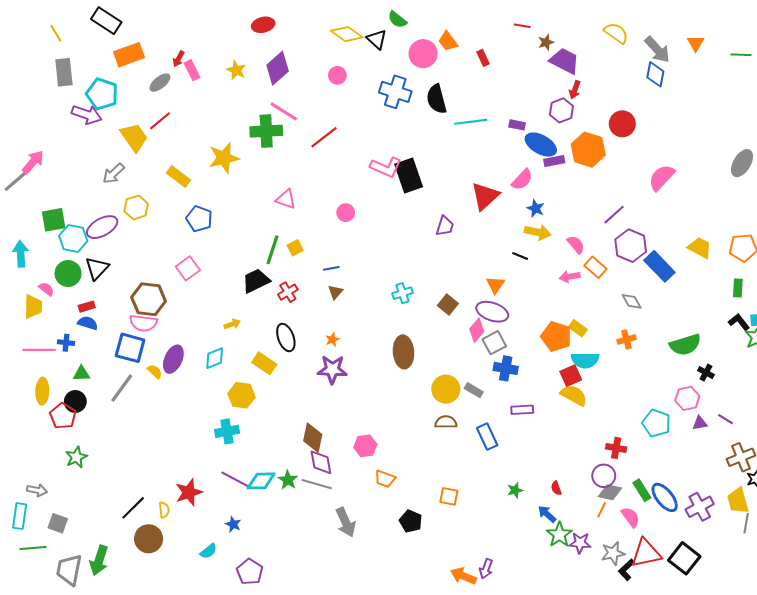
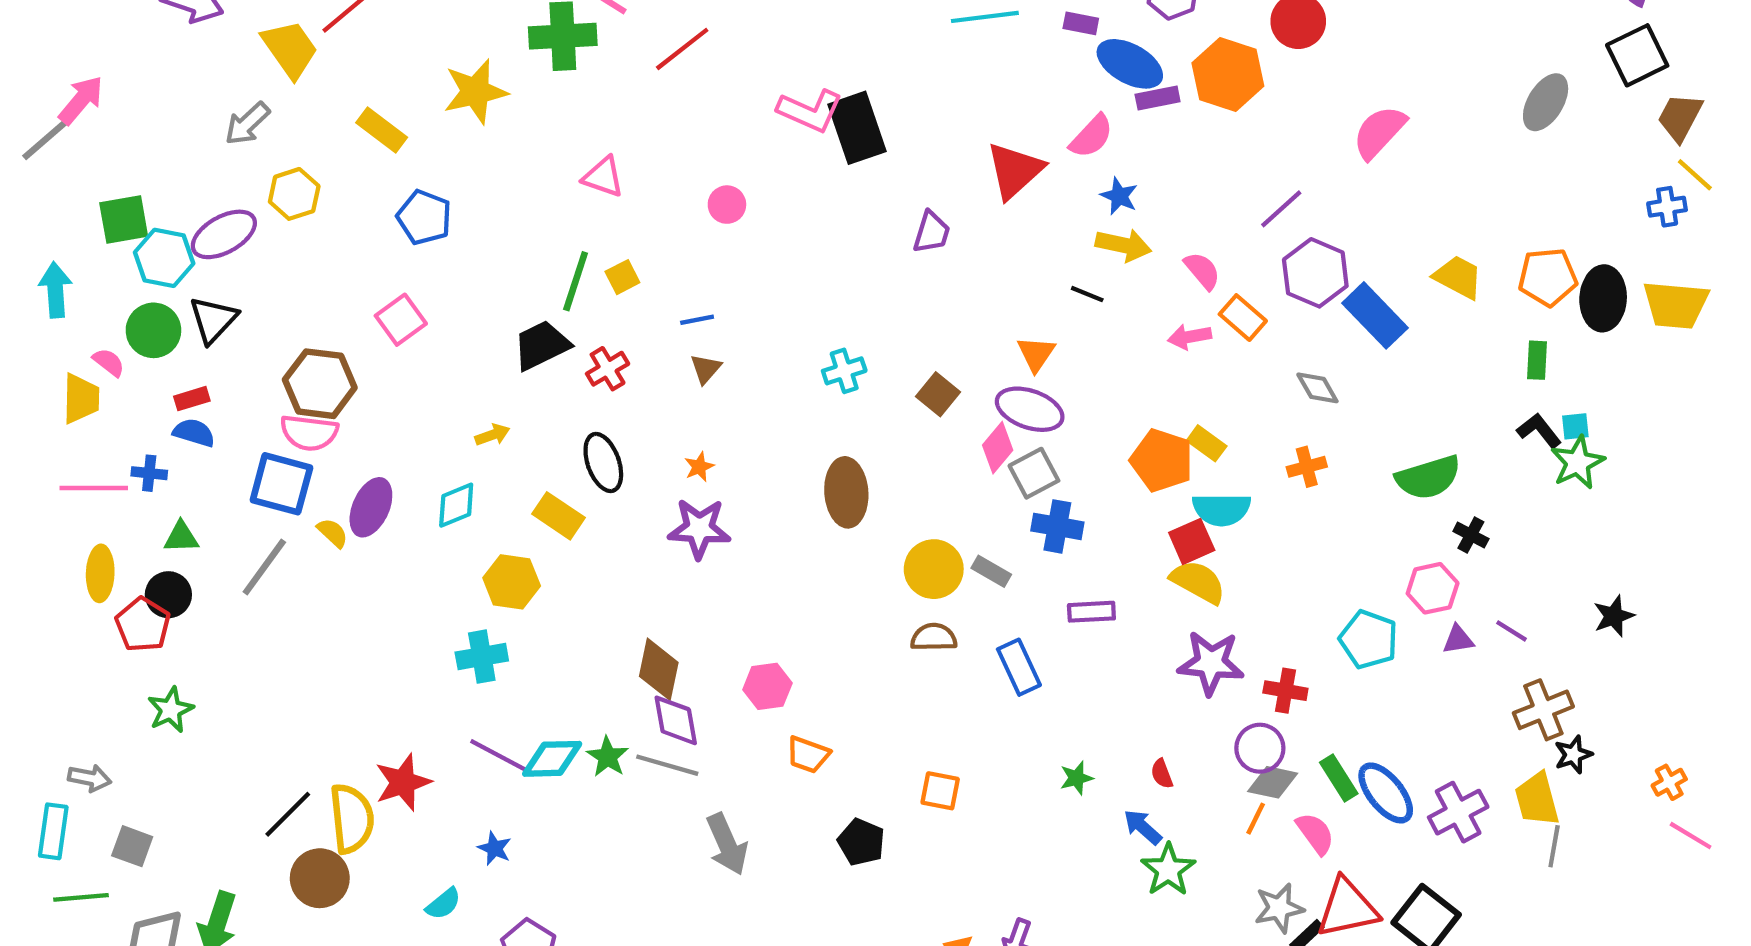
yellow semicircle: (164, 510) -> (352, 819), size x2.0
purple star: (580, 543) -> (1211, 663), moved, size x1.4

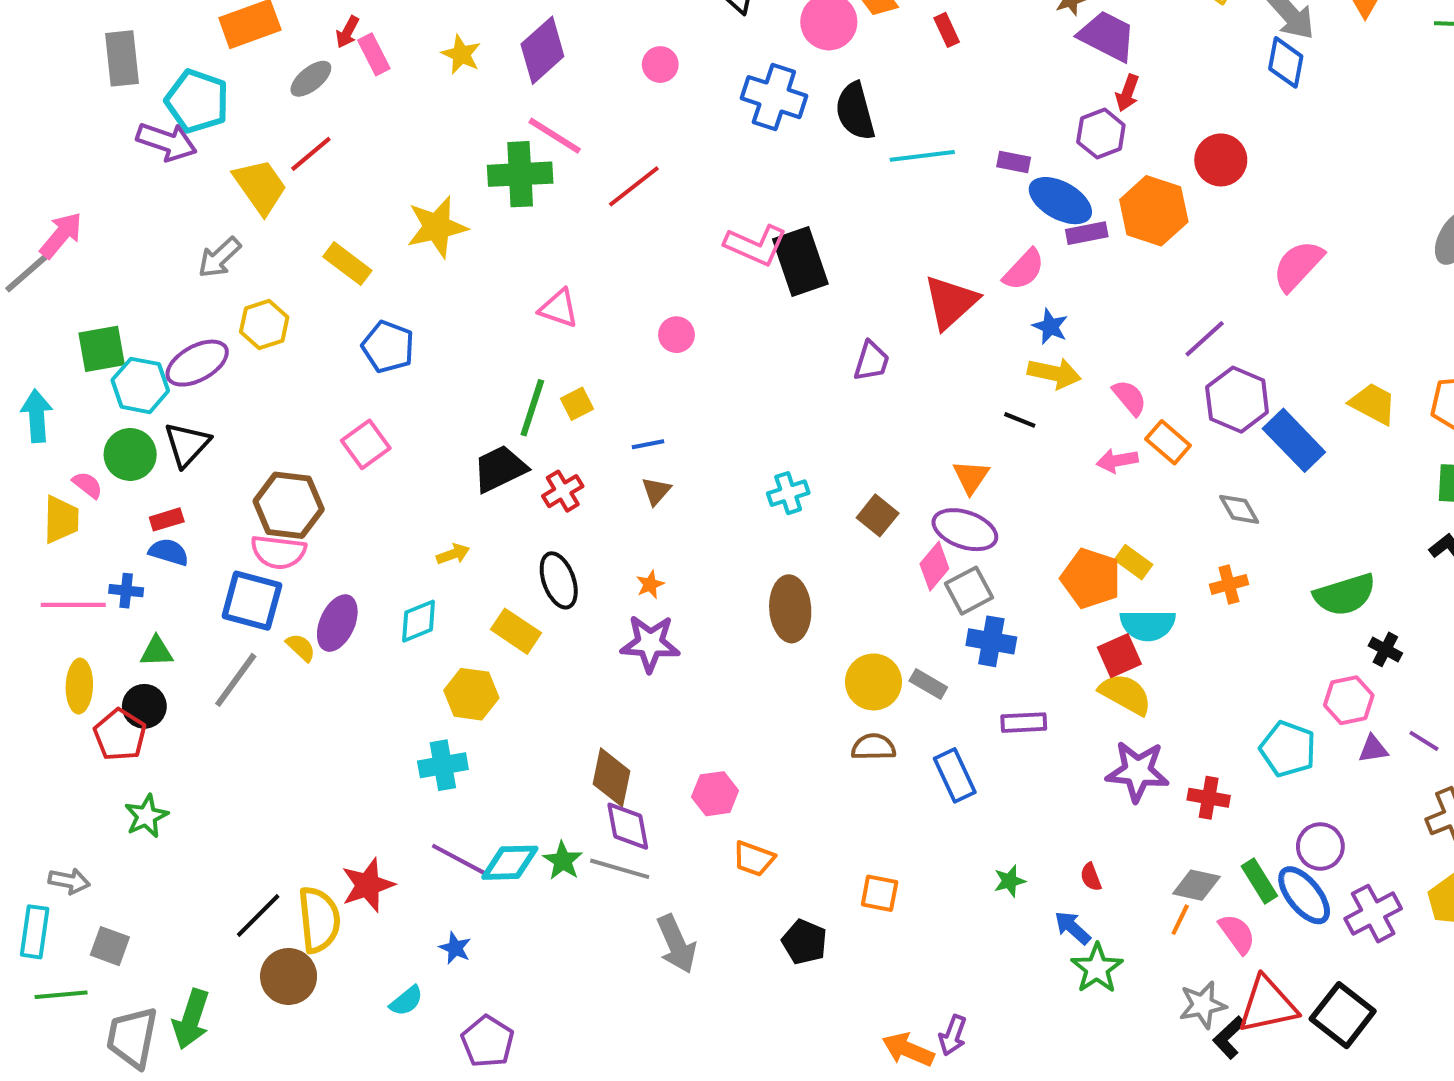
purple circle: (1260, 748) -> (1320, 846), moved

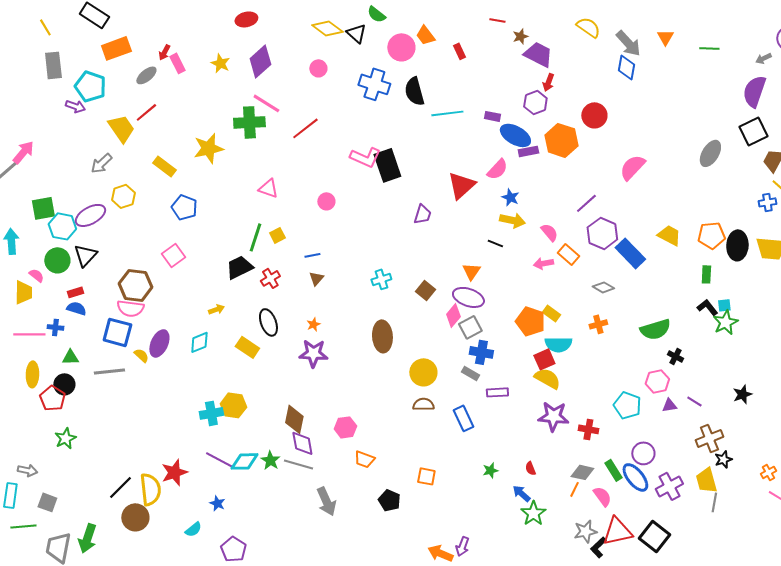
purple arrow: (167, 142) -> (75, 106), size x0.7
gray diamond: (1239, 509) -> (603, 287), turned -30
gray line: (236, 680) -> (109, 371), turned 48
gray rectangle: (928, 684) -> (470, 373), moved
yellow hexagon: (471, 694) -> (233, 405), moved

